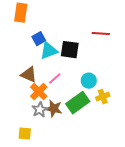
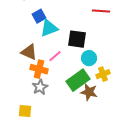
black square: (70, 50) -> (77, 39), moved
orange cross: (39, 92) -> (39, 69), turned -30
brown star: (54, 109) -> (89, 92), moved

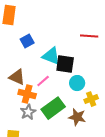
cyan triangle: (49, 28) -> (51, 56), moved, turned 42
green rectangle: (78, 80) -> (53, 108), moved

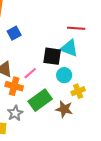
cyan triangle: (51, 56) -> (69, 48), moved
gray star: (28, 112) -> (15, 113), moved

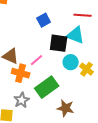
blue square: (14, 33) -> (44, 20), moved
yellow cross: (78, 91) -> (87, 69), moved, turned -32
brown star: (64, 109) -> (66, 108), moved

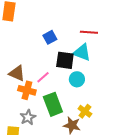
yellow cross: (87, 69) -> (85, 111), moved
green rectangle: (47, 87) -> (53, 104), turned -75

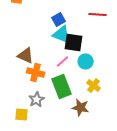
cyan triangle: (82, 52) -> (62, 34), moved
pink line: (43, 77) -> (63, 61), moved
yellow cross: (85, 111) -> (94, 85), moved

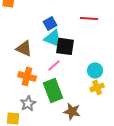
brown triangle: (26, 55) -> (24, 48), moved
cyan circle: (86, 61) -> (95, 70), moved
yellow cross: (94, 85) -> (97, 87), moved, turned 32

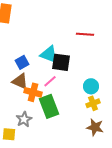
blue square: (50, 23) -> (22, 62), moved
brown triangle: (24, 48) -> (20, 81), moved
orange cross: (27, 76) -> (33, 92), moved
brown star: (72, 111) -> (95, 127), moved

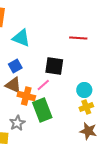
cyan triangle: (49, 54) -> (21, 38), moved

